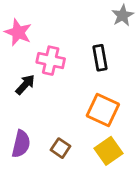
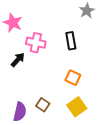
orange square: (103, 110) -> (73, 78), size x0.7
purple semicircle: (21, 144) -> (20, 112), moved

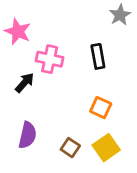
brown square: (43, 105) -> (70, 148), moved
purple semicircle: (20, 112) -> (27, 135), moved

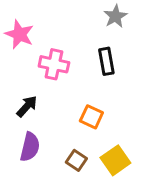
gray star: (120, 15) -> (115, 16), moved
black arrow: (25, 83) -> (27, 106), moved
orange square: (101, 108) -> (91, 117), moved

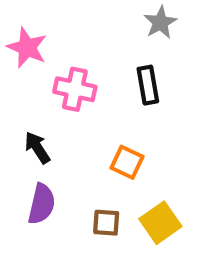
black arrow: (27, 106) -> (37, 148), turned -75
brown square: (76, 160) -> (106, 223), turned -30

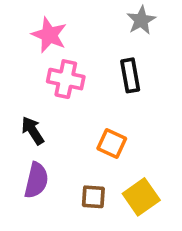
pink star: (27, 48) -> (49, 35), moved

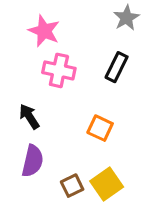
black rectangle: (130, 75) -> (117, 67), turned 36
brown square: (93, 197) -> (72, 186), moved, turned -30
yellow square: (141, 197) -> (107, 184), moved

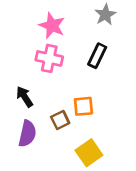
pink star: (44, 31) -> (52, 26), moved
orange square: (100, 128) -> (83, 106), turned -30
brown square: (72, 186) -> (60, 120), moved

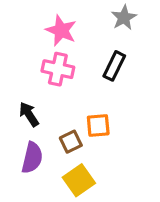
yellow square: (89, 153) -> (79, 180), moved

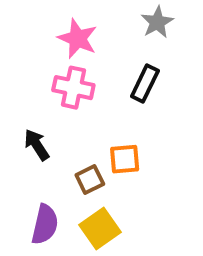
purple semicircle: (32, 158) -> (45, 224), moved

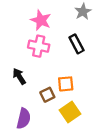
black rectangle: (145, 83) -> (76, 44), turned -54
yellow square: (100, 229) -> (70, 112), moved

